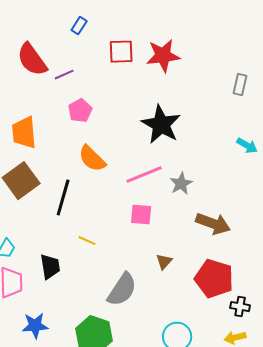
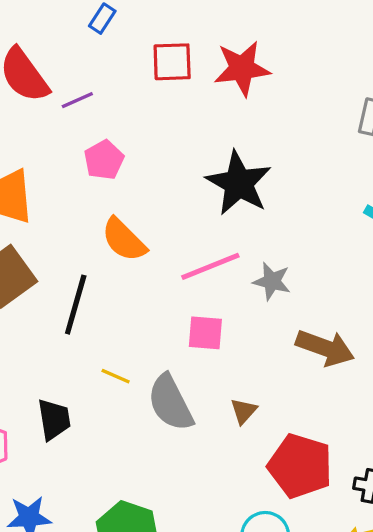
gray star: (181, 184) -> (272, 281), turned -30
red pentagon: (214, 279) -> (300, 466), moved
gray semicircle: (122, 290) -> (170, 403), moved, turned 120

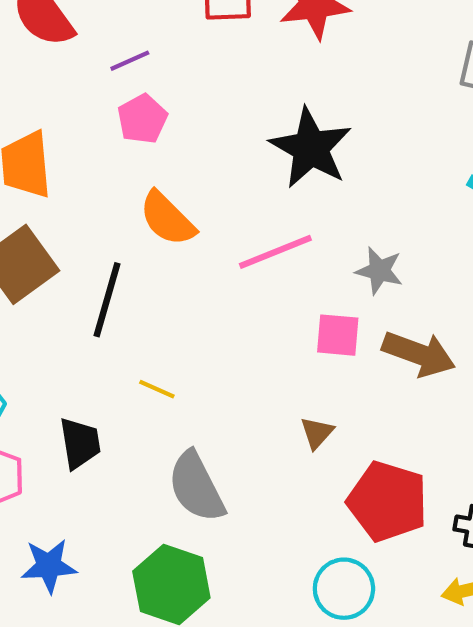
purple line: (77, 100) -> (130, 61), moved
gray star: (272, 281) -> (379, 271), moved
pink square: (205, 333) -> (338, 335), moved
gray semicircle: (170, 403) -> (196, 487), moved

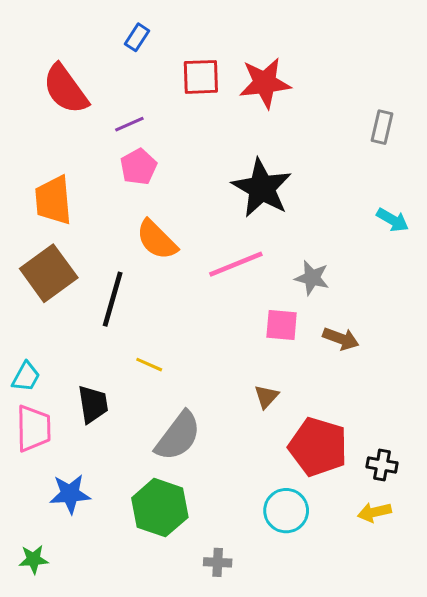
brown arrow: (419, 354) -> (341, 339), size x0.7
gray semicircle: (196, 487) -> (178, 436), turned -116

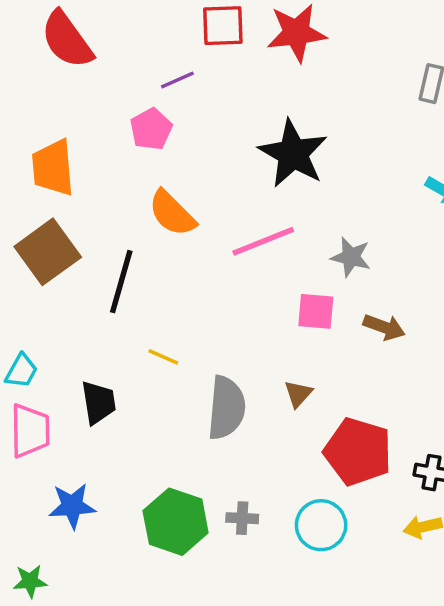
purple line: (129, 124) -> (177, 80), moved
gray semicircle: (178, 436) -> (226, 408), moved, turned -32
gray cross: (218, 562) -> (242, 518), moved

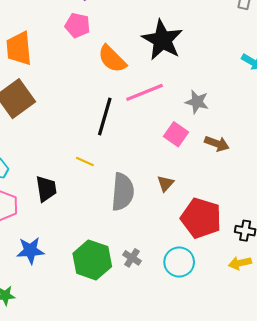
pink pentagon: (151, 129) -> (78, 25), turned -30
orange semicircle: (172, 213) -> (112, 59), moved
black line: (121, 282) -> (105, 116), moved
pink square: (316, 311) -> (176, 134), turned 30
gray cross: (242, 518) -> (132, 258), turned 30

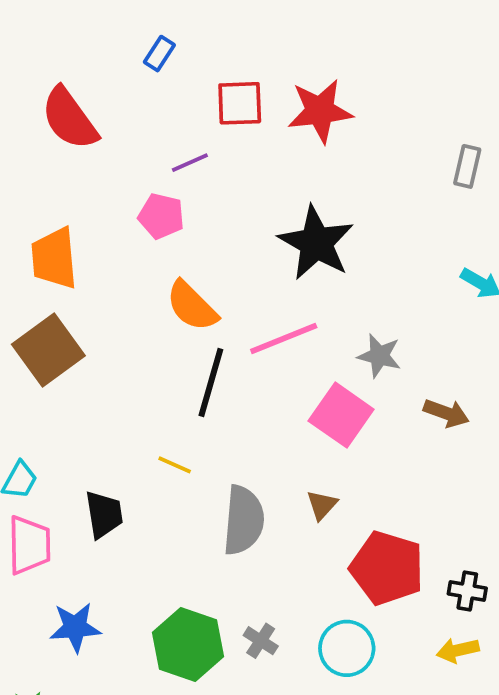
orange semicircle: (112, 59) -> (192, 306), moved
pink square: (176, 134) -> (341, 415), size x1.4
brown arrow: (217, 144) -> (446, 413), moved

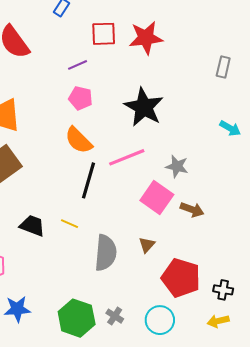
pink pentagon: (161, 216) -> (81, 98), moved
brown arrow: (446, 413) -> (192, 210), moved
black trapezoid: (104, 514) -> (32, 226), moved, turned -60

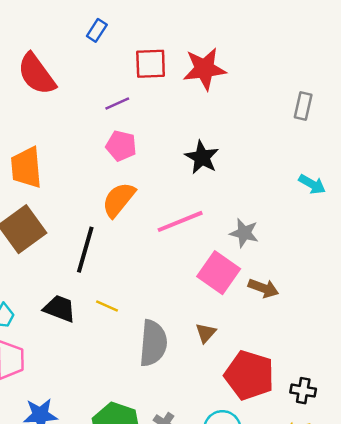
black star: (144, 107) -> (202, 157), size x0.7
orange semicircle: (79, 140) -> (119, 200), turned 84
black line: (89, 180) -> (85, 250), moved

